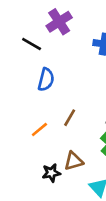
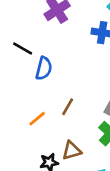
black line: (32, 44) -> (23, 48), moved

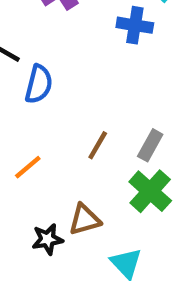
brown line: (68, 107) -> (98, 145), moved

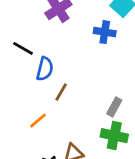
brown line: (98, 145) -> (61, 92), moved
green cross: (150, 191) -> (114, 136), turned -30

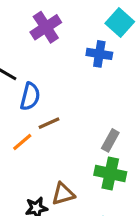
brown line: (61, 92) -> (49, 123), turned 36
orange line: (38, 121) -> (22, 142), moved

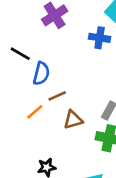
brown triangle: (63, 194) -> (73, 120), moved

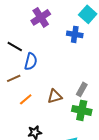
brown line: (57, 96) -> (14, 78), moved
orange line: (35, 112) -> (26, 99), moved

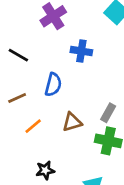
blue cross: (75, 34) -> (81, 51), moved
blue semicircle: (31, 61) -> (53, 85), moved

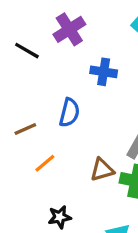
black line: (18, 55) -> (27, 51), moved
brown triangle: (72, 122) -> (102, 170), moved

